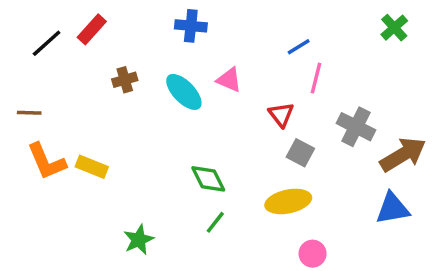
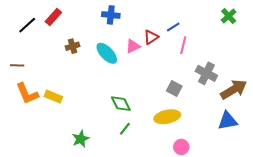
pink triangle: (229, 80) -> (133, 46), turned -49
red triangle: (281, 115) -> (151, 37), moved, turned 35

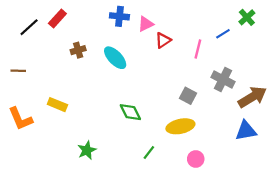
blue line: (173, 27) -> (223, 34), moved
pink triangle: (133, 46) -> (146, 24), moved
orange L-shape: (27, 94) -> (20, 119), moved
green line: (125, 129) -> (149, 152), moved

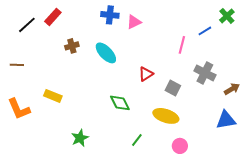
red triangle: (163, 40) -> (146, 74), moved
brown arrow: (252, 97) -> (232, 89), size x0.6
yellow ellipse: (180, 126) -> (166, 116), turned 30

